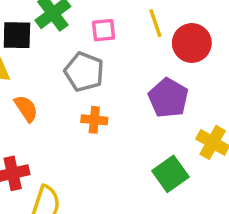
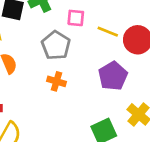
yellow line: (155, 23) -> (108, 32), moved, turned -60

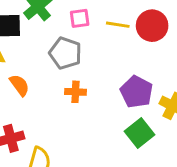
purple pentagon: (113, 76) -> (136, 92), moved

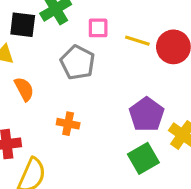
orange cross: (75, 92) -> (68, 124), moved

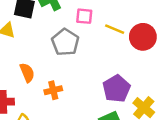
orange semicircle: (24, 89) -> (27, 73), moved
orange cross: (68, 124) -> (53, 90), turned -30

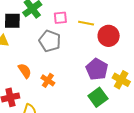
red circle: (143, 37) -> (109, 36), moved
orange cross: (53, 90) -> (48, 80), turned -32

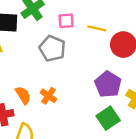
orange semicircle: (25, 71) -> (23, 95), moved

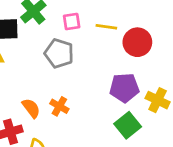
purple pentagon: (108, 84) -> (124, 88), turned -30

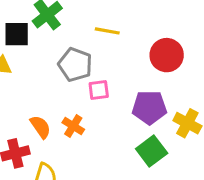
pink square: (72, 22) -> (99, 90), moved
yellow line: (106, 27) -> (107, 31), moved

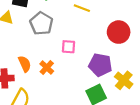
gray pentagon: (75, 65) -> (41, 23), moved

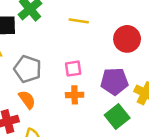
gray pentagon: (41, 23) -> (28, 69), moved
orange cross: (47, 68) -> (75, 95), moved, turned -32

